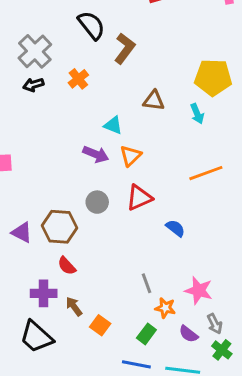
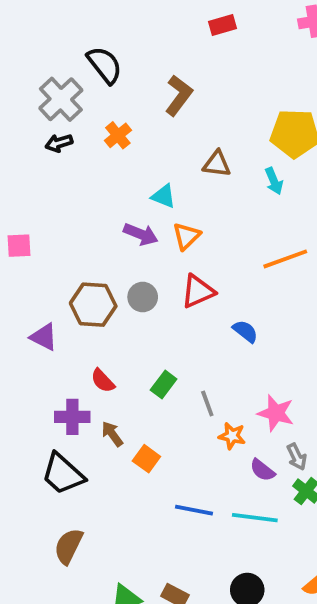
black semicircle: (91, 25) -> (105, 65), moved
brown hexagon: (59, 227) -> (93, 305), moved
green rectangle: (146, 334) -> (164, 385), moved

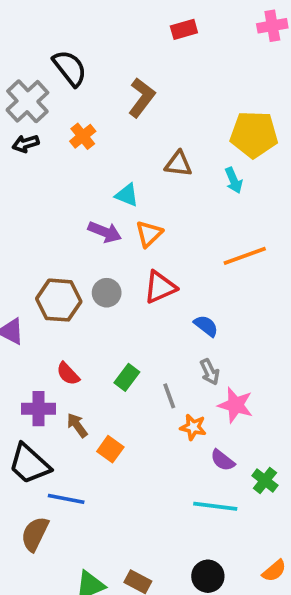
gray arrow: (297, 457) -> (210, 372), moved
blue line: (194, 510) -> (66, 499), moved

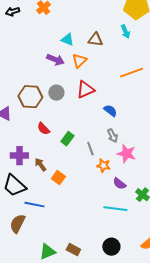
brown triangle: (178, 164) -> (95, 40), moved
red semicircle: (68, 374) -> (43, 129), moved

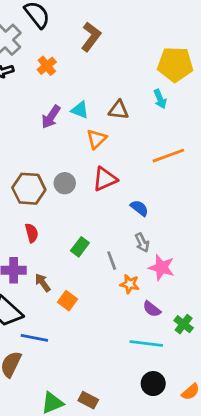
purple arrow: (55, 60) -> (51, 117), moved, turned 102
red semicircle: (43, 129) -> (32, 233), moved, turned -152
black circle: (111, 247) -> (153, 384), moved

